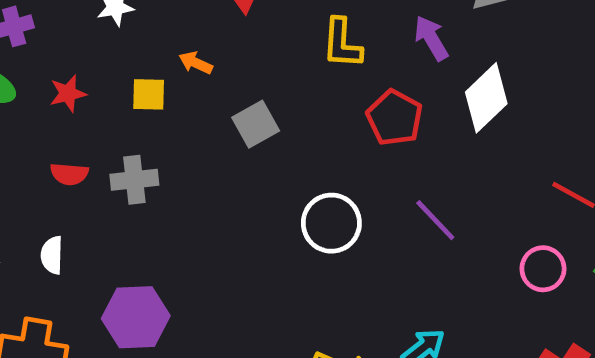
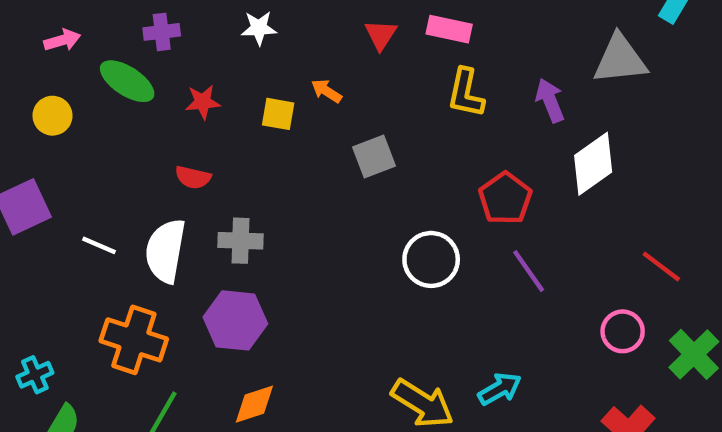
red pentagon: (395, 118) -> (505, 198), moved
gray cross: (134, 180) -> (241, 241), moved
white semicircle: (52, 255) -> (165, 251), size x1.8

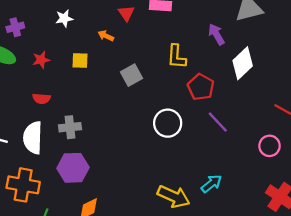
orange arrow: (326, 91) -> (106, 36), moved
yellow L-shape: (466, 93) -> (177, 57), moved

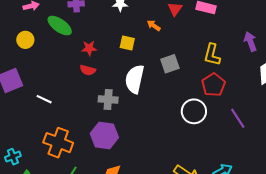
red star: (41, 60) -> (89, 48), moved
red pentagon: (201, 87) -> (213, 85), moved
white semicircle: (33, 138) -> (135, 79), moved

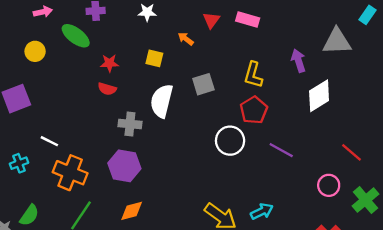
white line: (44, 99) -> (49, 141), moved
purple line: (238, 118) -> (281, 150), turned -30
cyan cross: (13, 157) -> (19, 163), moved

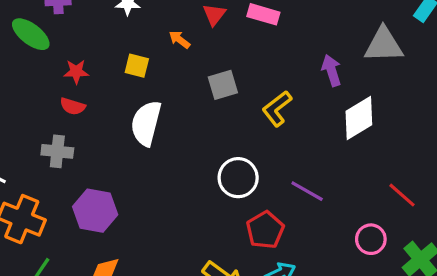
yellow L-shape: (253, 75) -> (277, 109), moved, turned 36
gray square: (203, 84) -> (223, 85), moved
red pentagon: (254, 110) -> (265, 230), moved
gray cross: (130, 124) -> (57, 151), moved

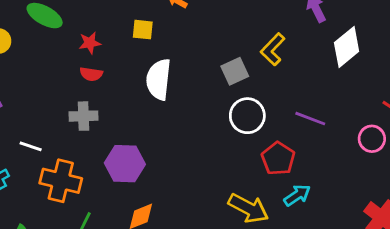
gray square: (223, 85) -> (235, 71), moved
pink circle: (371, 239) -> (372, 139), moved

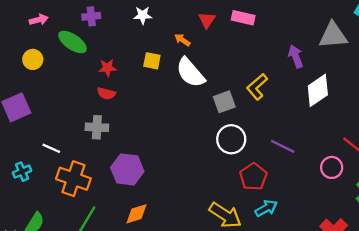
white semicircle: (159, 79) -> (190, 73), moved, turned -52

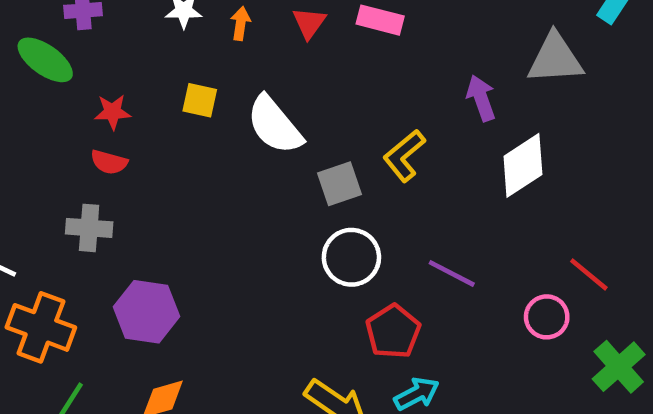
orange arrow: (182, 40) -> (240, 24), moved, turned 63

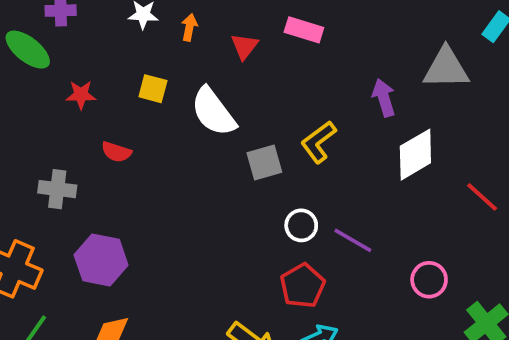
red triangle: (309, 23) -> (244, 46), moved
red semicircle: (109, 162) -> (116, 152), moved
white circle: (351, 257) -> (301, 225), moved, size x0.7
red line: (589, 274) -> (482, 197), moved

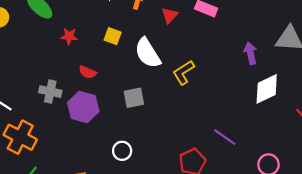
yellow L-shape: (318, 142) -> (184, 72), moved
gray square: (264, 163) -> (134, 98), moved
white circle: (301, 225) -> (122, 151), moved
purple hexagon: (101, 260) -> (83, 107), moved

